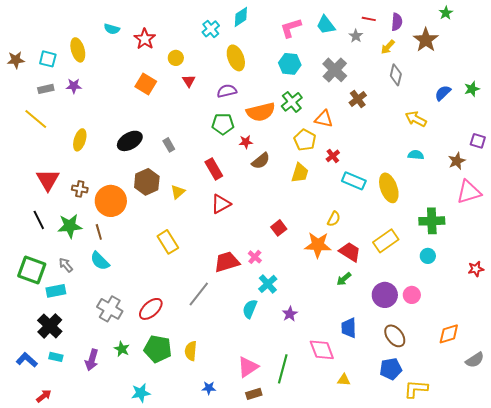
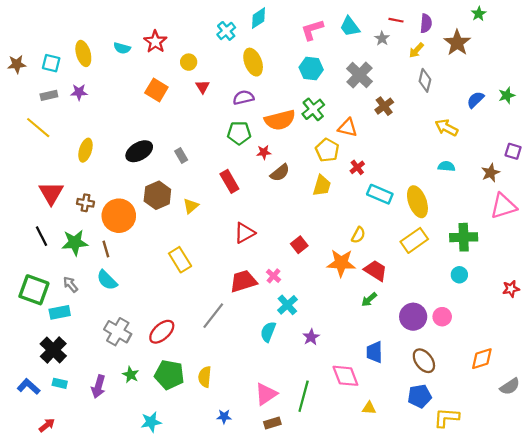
cyan semicircle: (112, 29) -> (122, 48), moved
red triangle: (221, 204) -> (244, 233), moved
yellow rectangle: (386, 241) -> (414, 240), moved

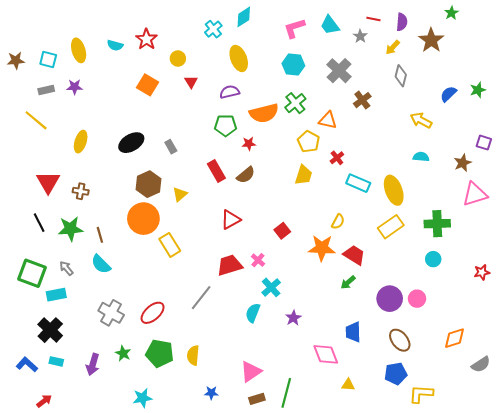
brown semicircle: (280, 173) -> (246, 175), moved
orange circle: (119, 216) -> (143, 219), moved
green line: (304, 396) -> (286, 393), moved

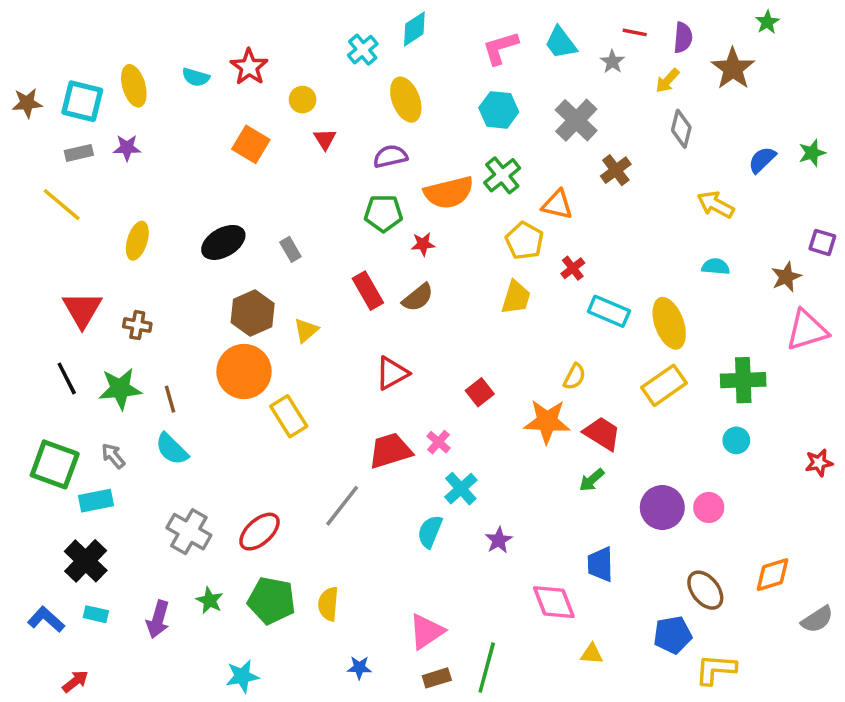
cyan square: (48, 60) -> (82, 101), size x1.4
brown ellipse: (400, 340) -> (705, 590), moved

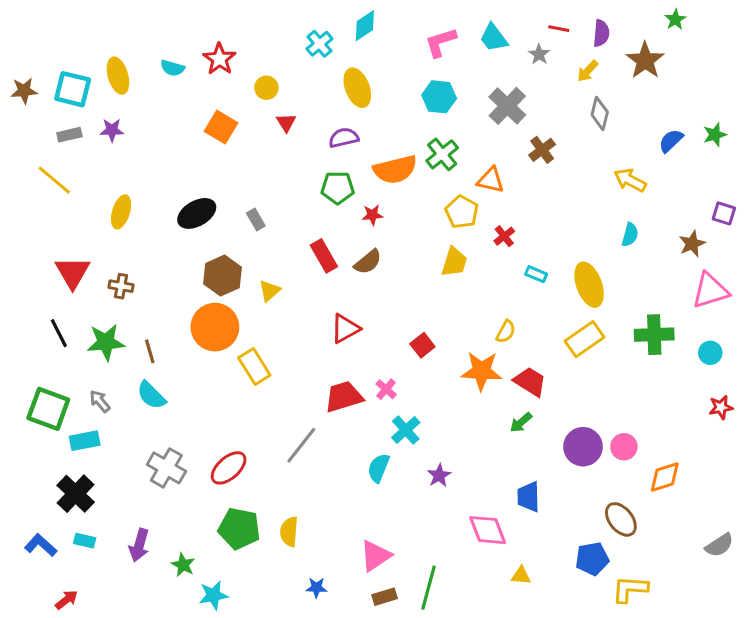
cyan semicircle: (716, 267) -> (630, 235), turned 100
cyan rectangle: (609, 311) -> (536, 274), size x0.6
cyan circle: (736, 440) -> (710, 353), moved
orange diamond: (772, 575) -> (665, 477), moved
green star: (210, 600) -> (183, 565), moved

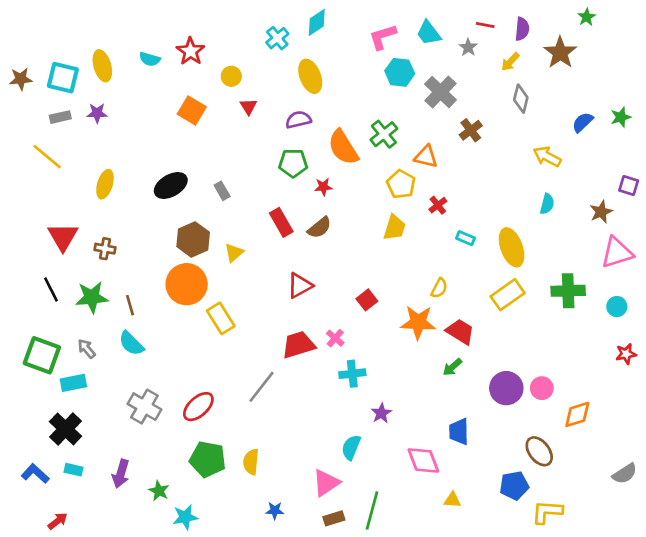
cyan hexagon: (439, 97) -> (400, 72), moved
orange semicircle: (395, 170) -> (343, 147), turned 72
cyan cross: (406, 430) -> (352, 374), turned 35
cyan semicircle: (379, 468) -> (351, 447), moved

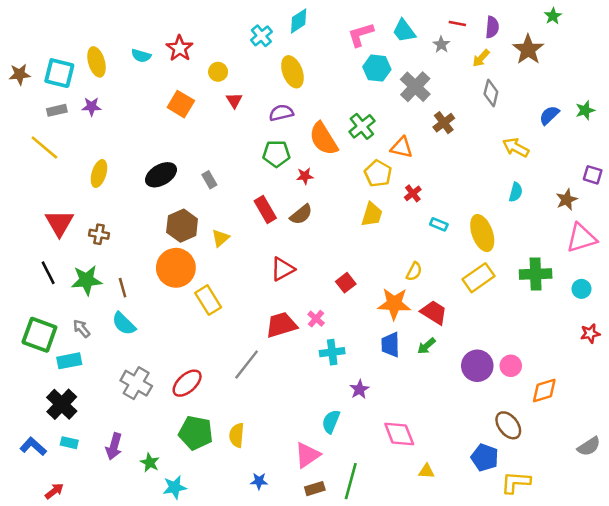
blue trapezoid: (459, 432) -> (390, 345), moved
blue pentagon: (514, 486) -> (485, 458), turned 30

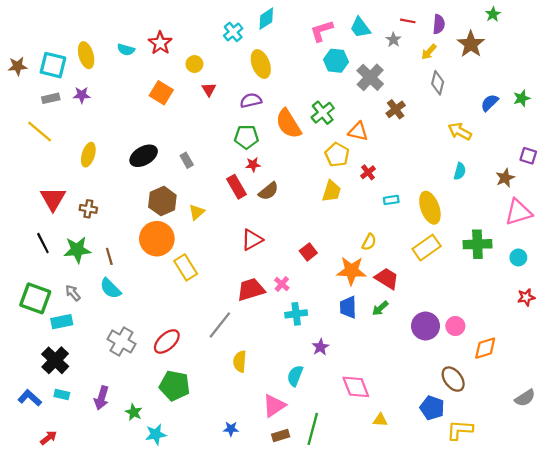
red star: (305, 176) -> (253, 165), moved
cyan rectangle: (439, 224) -> (391, 200), turned -32
yellow semicircle: (237, 435) -> (240, 361), moved

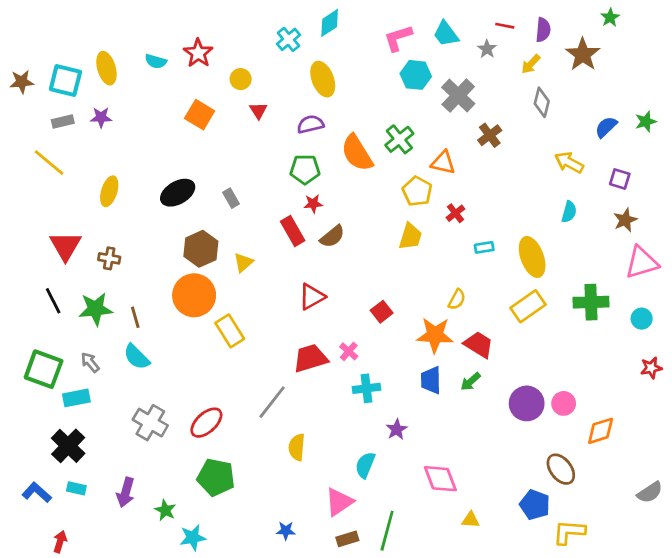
purple square: (528, 156) -> (620, 179), moved
red arrow: (49, 438) -> (60, 542), turned -35

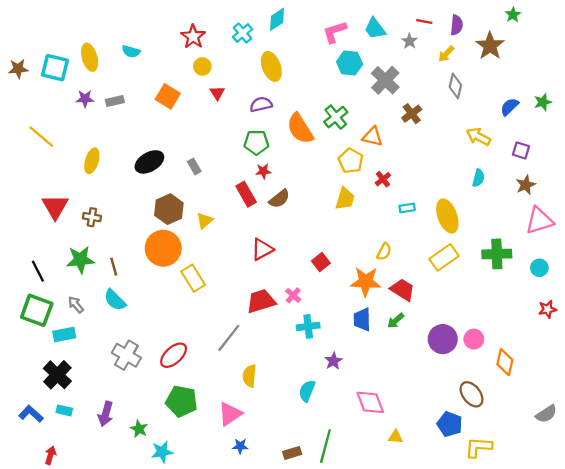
red star: (198, 53) -> (193, 37), moved
gray rectangle: (63, 122) -> (115, 101), moved
black line: (53, 301) -> (38, 271), moved
orange diamond: (601, 431) -> (505, 362), turned -60
pink triangle: (339, 502) -> (230, 414), moved

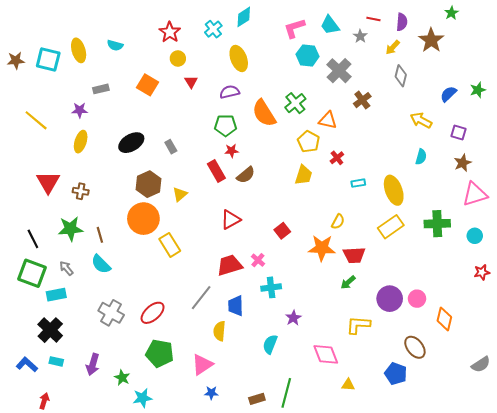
purple star: (85, 99) -> (80, 110), moved
red trapezoid: (402, 290) -> (354, 255), turned 145
blue trapezoid: (362, 320) -> (236, 306), moved
yellow L-shape: (478, 447) -> (358, 325), moved

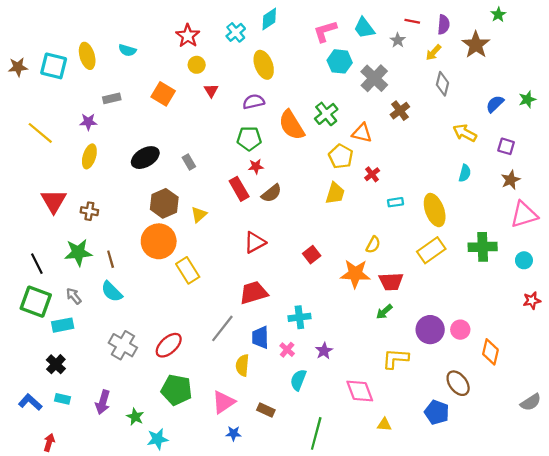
pink cross: (258, 260) -> (287, 350), moved
black cross: (50, 330) -> (56, 364), size x0.7
brown rectangle: (257, 399) -> (266, 410), moved, turned 42

